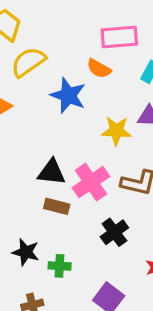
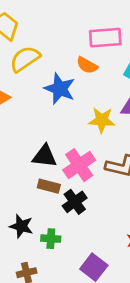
black cross: (114, 232) -> (75, 202), moved

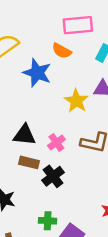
yellow star: (102, 120) -> (76, 101), turned 30
pink cross: (79, 165) -> (56, 143), size x0.6
green cross: (51, 239) -> (48, 221), moved

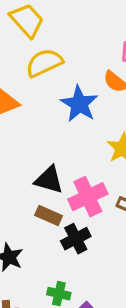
pink cross: (56, 143) -> (88, 197), size x1.6

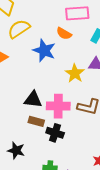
pink cross: (88, 197) -> (58, 106), turned 35
black cross: (76, 239) -> (55, 133), turned -36

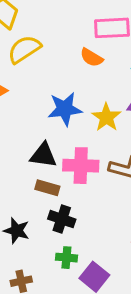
blue star: (44, 51) -> (65, 109), moved, turned -30
black cross: (55, 133) -> (62, 219), moved

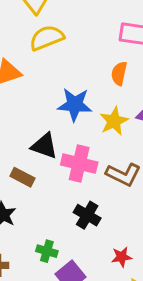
orange semicircle: (92, 58) -> (119, 73), moved, turned 60
brown rectangle: (47, 188) -> (22, 177), moved
black cross: (62, 219) -> (87, 215), moved

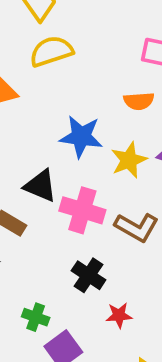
orange semicircle: (119, 73) -> (139, 101), turned -110
red star: (122, 257) -> (119, 315), moved

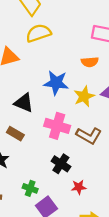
black triangle: (40, 186) -> (24, 103), moved

